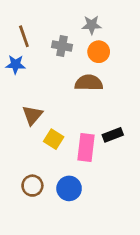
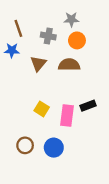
brown triangle: (32, 115) -> (38, 64), moved

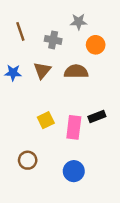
orange circle: (77, 40) -> (96, 45), moved
blue star: (12, 50) -> (13, 73), moved
yellow square: (42, 109) -> (46, 120), turned 32
blue circle: (54, 148) -> (74, 171), moved

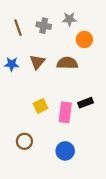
gray cross: (53, 40) -> (44, 26), moved

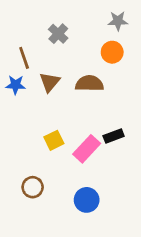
gray star: (69, 19) -> (118, 21), moved
gray cross: (44, 26) -> (58, 34), turned 32
brown line: (18, 28) -> (24, 58), moved
pink rectangle: (65, 112) -> (87, 149), turned 36

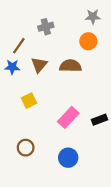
gray cross: (58, 34) -> (46, 27), turned 32
brown line: (24, 58) -> (19, 46), turned 54
black rectangle: (114, 136) -> (100, 120), moved
yellow square: (54, 140) -> (29, 101), moved

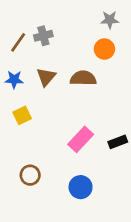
gray cross: (46, 27) -> (43, 36), moved
brown line: (19, 46) -> (18, 42), moved
yellow square: (29, 101) -> (22, 115), moved

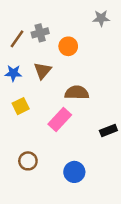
orange circle: (104, 49) -> (68, 46), moved
brown semicircle: (83, 78) -> (77, 93), moved
pink rectangle: (81, 139) -> (60, 119), moved

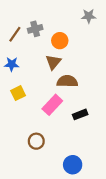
brown triangle: (43, 71) -> (53, 62), moved
black rectangle: (108, 130) -> (80, 114), moved
brown circle: (28, 161) -> (36, 141), moved
blue circle: (74, 172) -> (73, 165), moved

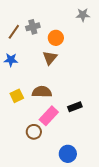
brown semicircle: (67, 81) -> (42, 92), moved
yellow square: (18, 93) -> (17, 96), moved
pink rectangle: (52, 105) -> (49, 116), moved

